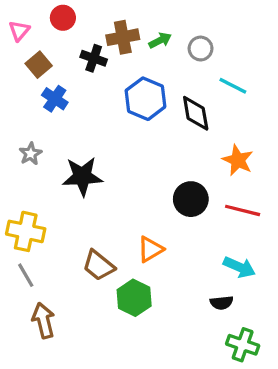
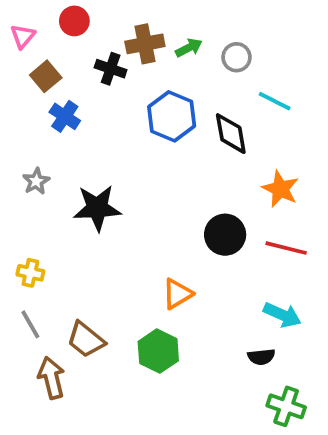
yellow cross: (26, 231) -> (30, 273), size x0.6
brown trapezoid: (99, 265) -> (86, 340), moved

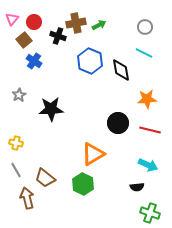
red circle: (74, 21) -> (34, 22), moved
gray circle: (237, 57) -> (145, 27), moved
orange star: (280, 189) -> (147, 99), turned -30
orange triangle: (177, 294) -> (93, 154), size x1.4

